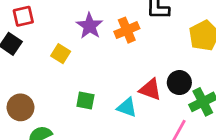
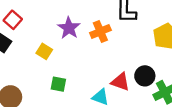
red square: (23, 16) -> (13, 20), turned -36
green square: (85, 100) -> (58, 84), moved

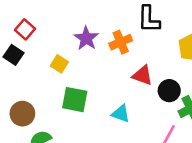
red triangle: (120, 82) -> (142, 75), moved
green square: (58, 84) -> (75, 100), size x1.5

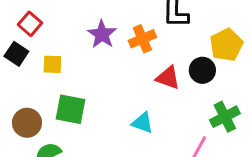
yellow square: (59, 64) -> (52, 64), moved, turned -30
black circle: (169, 91) -> (202, 70), moved
green square: (75, 100) -> (70, 109), moved

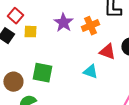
yellow square: (52, 64) -> (30, 32), moved
cyan triangle: (142, 123) -> (90, 72), moved

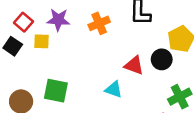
purple star: (63, 23) -> (58, 20), moved, turned -30
orange cross: (90, 26) -> (99, 23), moved

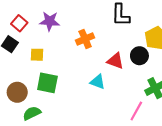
orange cross: (99, 23) -> (85, 39), moved
yellow square: (41, 41) -> (37, 55), moved

